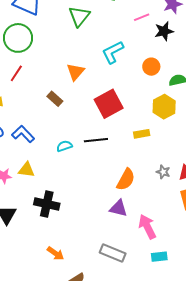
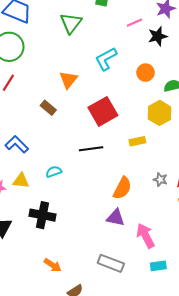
cyan semicircle: (64, 146) -> (54, 172), moved

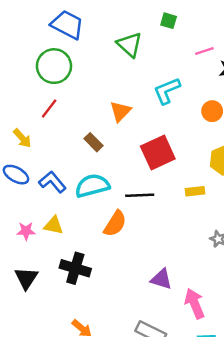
green triangle: (71, 23) -> (129, 45), turned -30
cyan semicircle: (54, 172) -> (92, 186), moved, size x1.8
orange semicircle: (122, 188) -> (115, 224), moved

